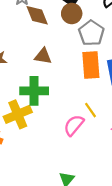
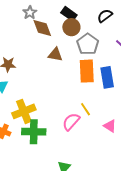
brown triangle: (43, 56) -> (55, 55), moved
green cross: (34, 91) -> (34, 132), moved

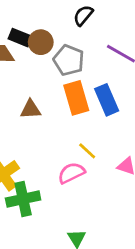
black rectangle: (69, 14) -> (20, 38), moved
brown triangle: (55, 55) -> (30, 109), moved
pink semicircle: (71, 122) -> (71, 173), turned 36

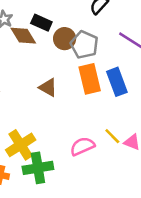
brown circle: (41, 42) -> (65, 39), moved
brown triangle: (30, 109) -> (48, 87), turned 30
yellow line: (87, 151) -> (112, 136), moved

